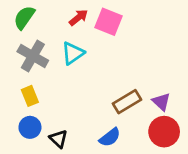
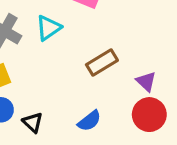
brown rectangle: (127, 102) -> (102, 63), moved

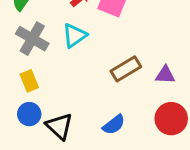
purple triangle: (146, 81) -> (165, 75), moved, turned -40
black triangle: (33, 122) -> (59, 126), size x1.4

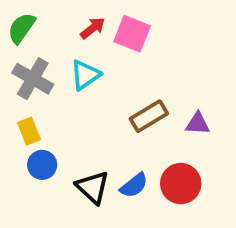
blue circle: (29, 114) -> (42, 165), moved
red circle: (171, 119) -> (181, 184), moved
black triangle: (59, 126) -> (93, 187), moved

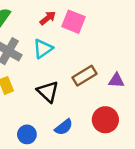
blue circle: (42, 165) -> (27, 134), moved
blue semicircle: (134, 185) -> (64, 127), moved
black triangle: (93, 187) -> (48, 92), moved

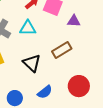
cyan triangle: (43, 49) -> (28, 28), turned 36
purple triangle: (116, 81) -> (74, 21), moved

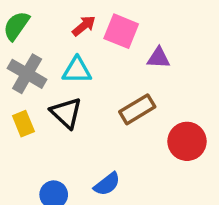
black triangle: (32, 63) -> (66, 113), moved
red circle: (79, 86) -> (187, 141), moved

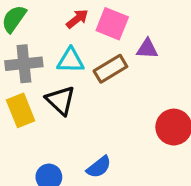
gray cross: (27, 74) -> (24, 64), turned -36
brown rectangle: (137, 109) -> (110, 69), moved
yellow rectangle: (23, 124) -> (21, 110), size x1.4

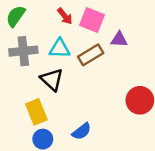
red arrow: (77, 19) -> (65, 16), turned 90
yellow rectangle: (21, 110) -> (36, 112), moved

